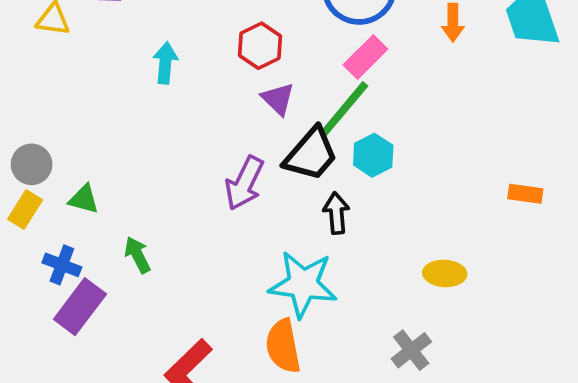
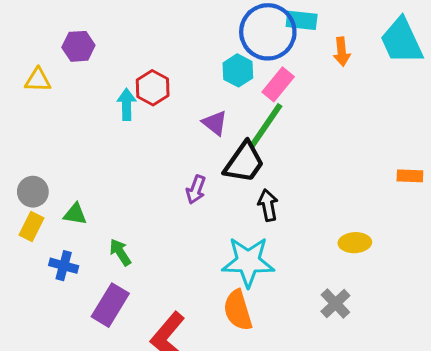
red hexagon: (260, 46) -> (153, 88), moved
cyan hexagon: (373, 155) -> (238, 70), moved
purple arrow: (244, 183) -> (196, 190), size x0.7
purple rectangle: (80, 307) -> (110, 305), moved

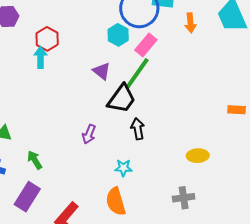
red hexagon: (153, 88) -> (47, 39), moved
purple arrow: (196, 190) -> (89, 134), moved
cyan star: (248, 262) -> (123, 168), size x0.5
gray cross: (335, 303) -> (184, 198), turned 35

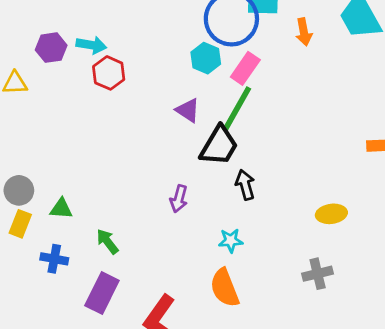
cyan arrow: (40, 57) -> (91, 45), moved, turned 105

